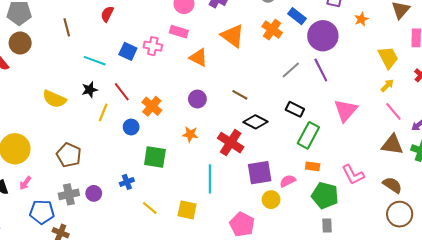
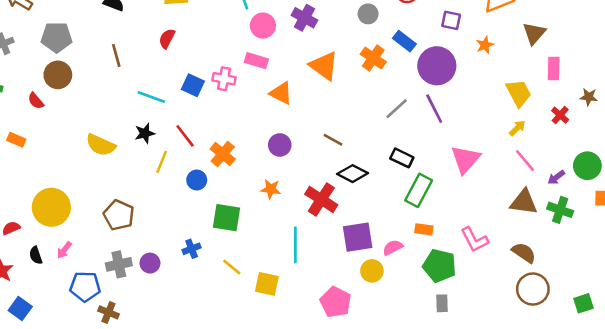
yellow line: (150, 208) -> (232, 267), moved

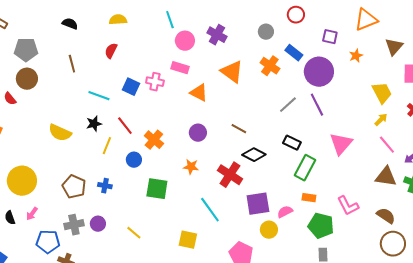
cyan line: (295, 245) -> (210, 210), turned -36
blue cross: (192, 249) -> (105, 186), moved, turned 32
yellow line: (232, 267) -> (134, 233), moved

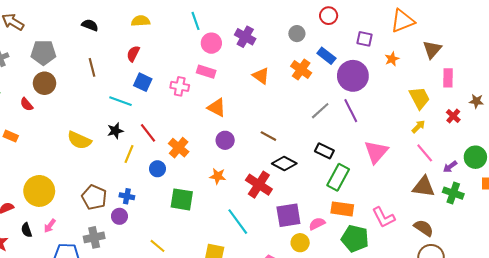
orange triangle: (232, 72) -> (261, 76), size x0.7
blue square: (131, 87) -> (143, 82), moved
orange triangle: (199, 93) -> (217, 108), moved
orange rectangle: (309, 198) -> (342, 209), size x1.5
purple circle: (98, 224) -> (119, 216), moved

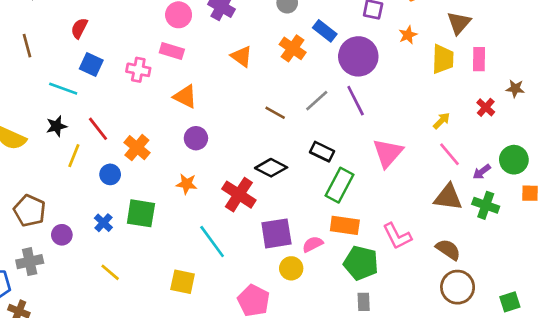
yellow trapezoid: (419, 98) -> (443, 59), moved, turned 30
brown line: (268, 136) -> (275, 113), moved
blue cross: (127, 196) -> (103, 223), moved, turned 32

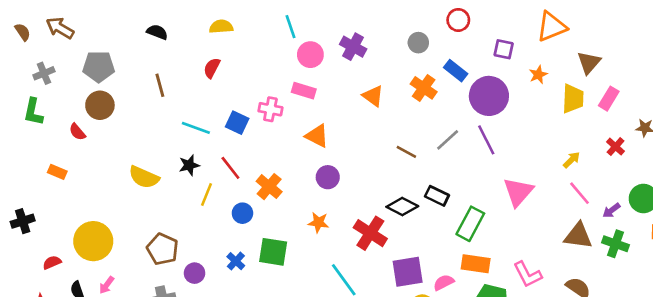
pink rectangle: (479, 59) -> (609, 99), turned 30
blue square: (91, 64) -> (237, 123), moved
black rectangle: (322, 152) -> (437, 196), moved

